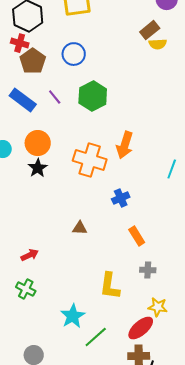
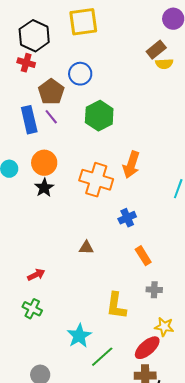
brown pentagon: (33, 61) -> (51, 92), moved
purple line: (55, 97) -> (51, 117), moved
blue rectangle: (23, 100) -> (29, 120), turned 40

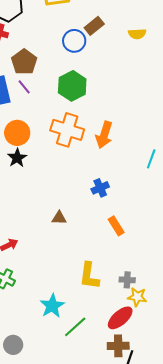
brown rectangle: (156, 50) -> (94, 26), moved
blue circle: (80, 74) -> (74, 41), moved
orange cross: (96, 180) -> (67, 130), moved
gray cross: (154, 290) -> (127, 280), moved

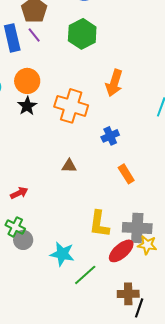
orange cross: (67, 130) -> (71, 106), moved
gray cross: (127, 280) -> (137, 228), size x1.8
cyan star: (52, 306) -> (62, 254), turned -30
red ellipse: (120, 318) -> (121, 251), moved
gray circle: (13, 345) -> (23, 240), moved

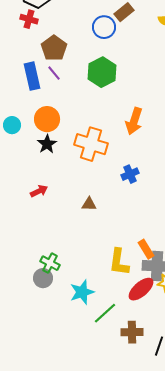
orange rectangle: (126, 174) -> (146, 249), moved
red arrow: (19, 193) -> (39, 191), moved
green cross: (15, 227) -> (50, 263), moved
cyan star: (62, 254) -> (82, 292), turned -30
brown cross: (128, 294) -> (132, 332), moved

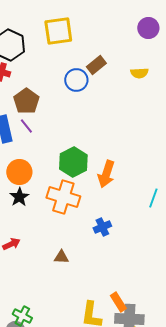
green hexagon: (102, 72) -> (73, 162), moved

